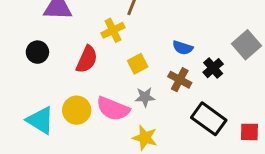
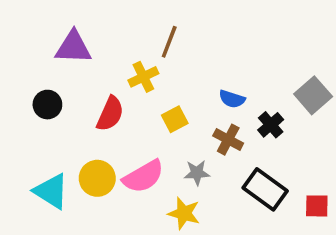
gray star: (145, 97) -> (197, 173), moved
pink semicircle: (113, 109) -> (143, 176), turned -52

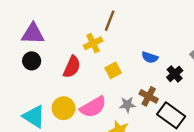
purple triangle: (73, 47) -> (33, 34), moved
brown cross: (228, 140) -> (149, 96), moved

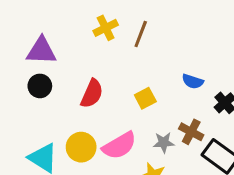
yellow cross: (93, 43) -> (106, 28), moved

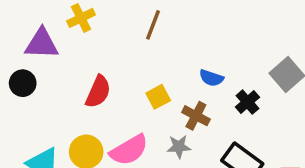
yellow cross: (106, 28) -> (81, 18), moved
black circle: (40, 86) -> (23, 83), moved
brown cross: (191, 132) -> (196, 116), moved

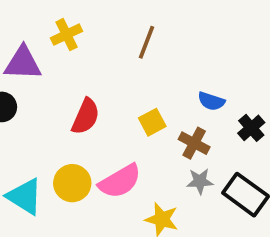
gray star: (179, 147) -> (200, 181), moved

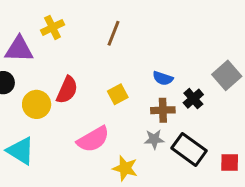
brown cross: (194, 143) -> (163, 110), moved, turned -30
yellow circle: (72, 183) -> (37, 104), moved

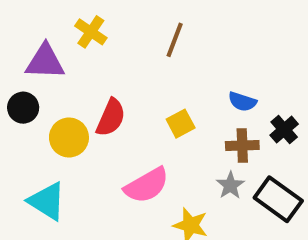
yellow cross: (53, 27) -> (91, 32), turned -30
gray star: (154, 139) -> (230, 185), turned -30

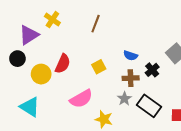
purple triangle: (45, 62) -> (29, 35), turned -35

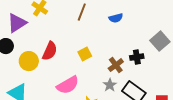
blue semicircle: (131, 56) -> (116, 18), moved, turned -32
black cross: (152, 70) -> (137, 57), turned 32
brown cross: (131, 78) -> (116, 65), turned -35

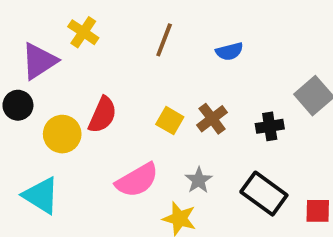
yellow square: (85, 54) -> (170, 121), turned -32
brown cross: (116, 65) -> (212, 119), moved
gray star: (110, 85) -> (199, 180), moved

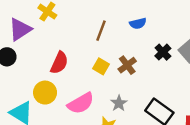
brown line: (164, 40) -> (101, 31), moved
black cross: (270, 126) -> (163, 52), moved, turned -35
yellow circle: (62, 134) -> (45, 93), moved

